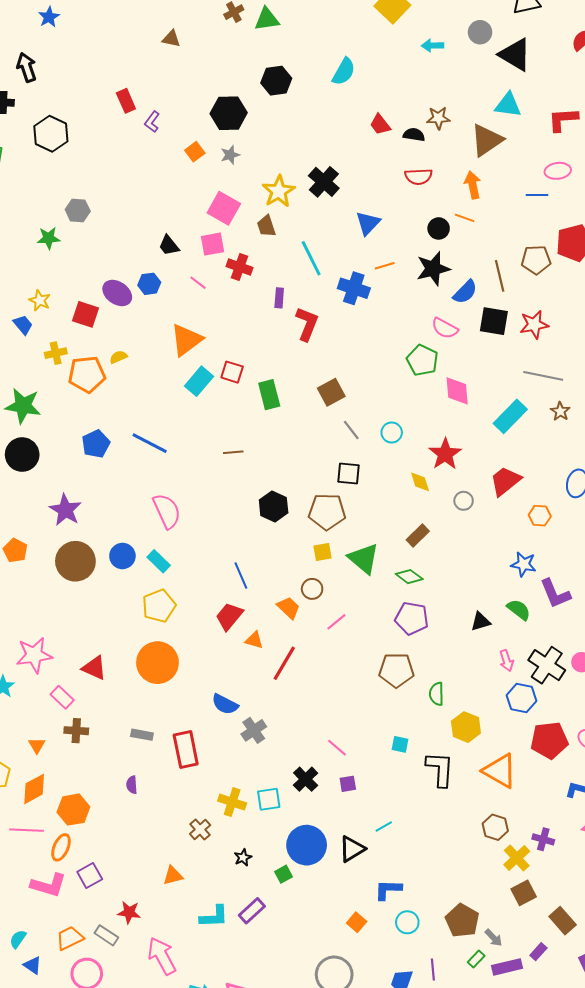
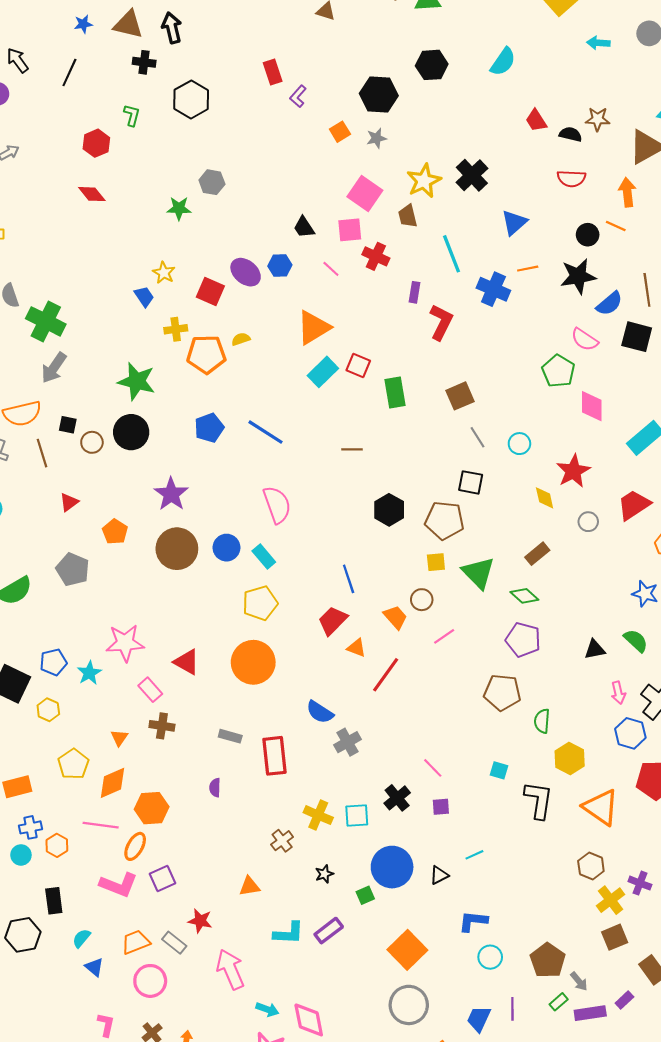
black triangle: (352, 849) -> (439, 875), size x0.7
orange square: (357, 922) -> (407, 950), moved, size x1.8

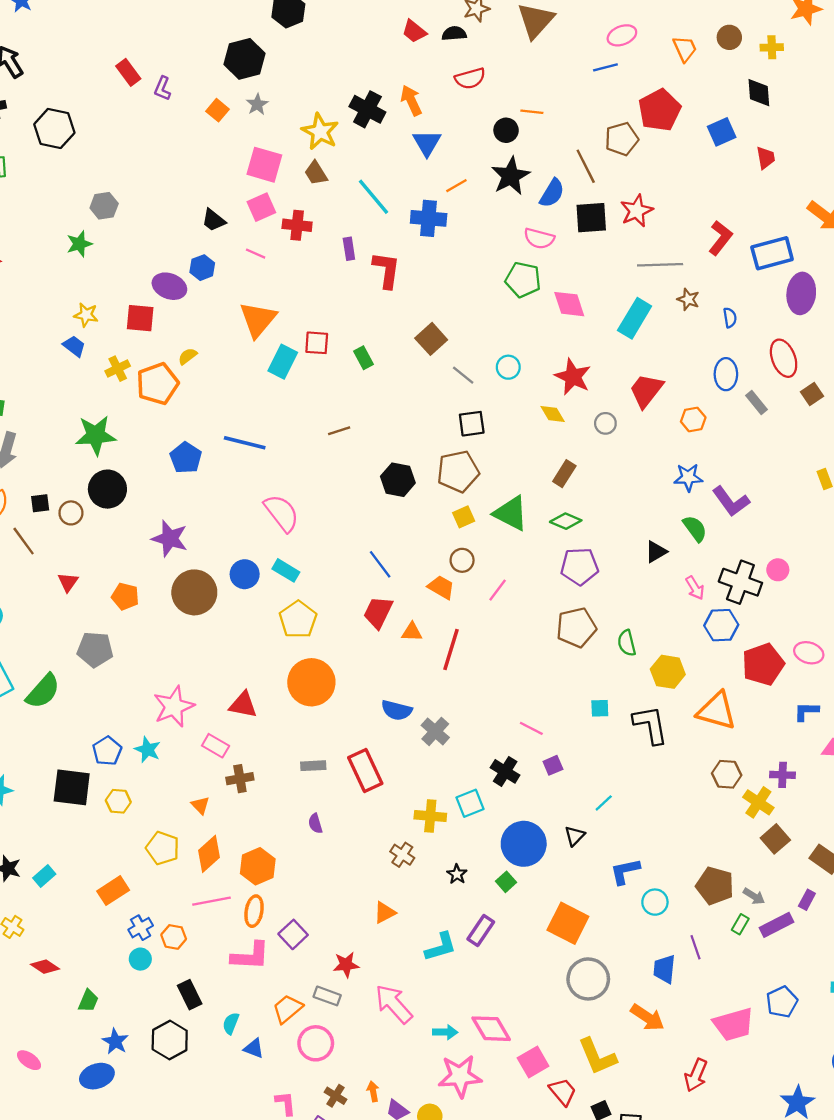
orange arrow: (627, 192) -> (411, 100), moved
green rectangle: (395, 393) -> (364, 358), size x0.7
green semicircle: (636, 641) -> (695, 529), turned 30

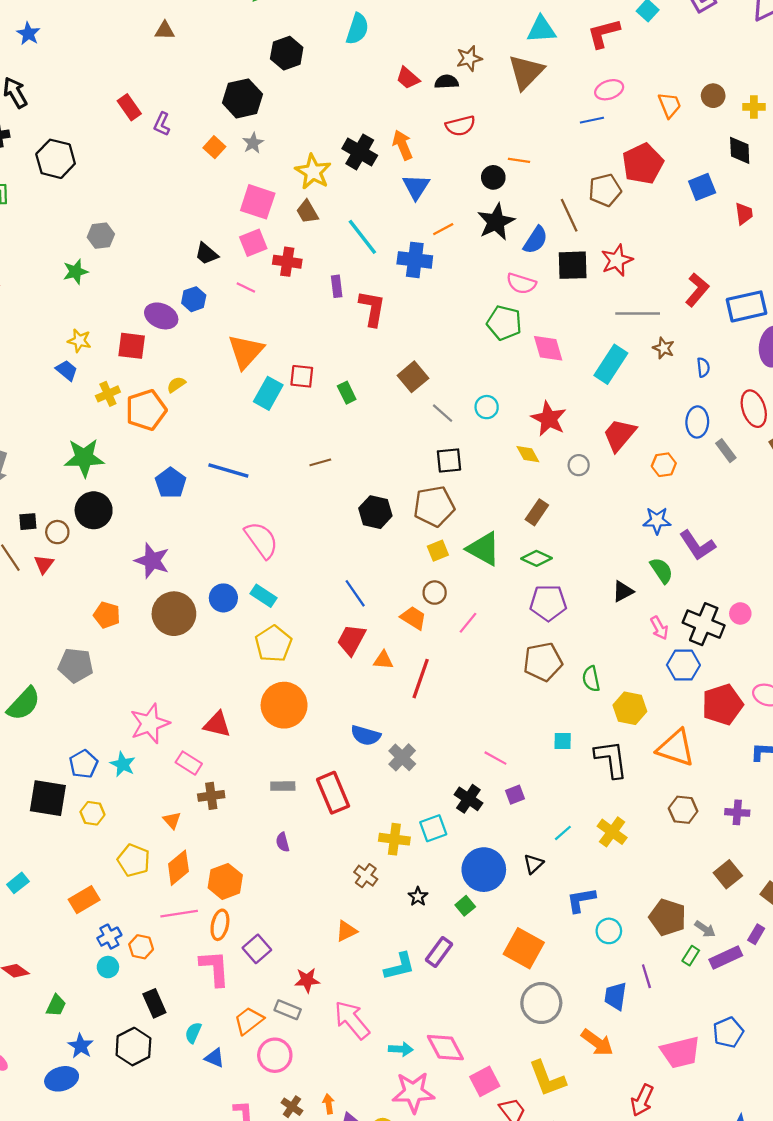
red triangle: (68, 582) -> (44, 564), moved
yellow cross: (758, 802) -> (612, 832), moved
pink L-shape: (250, 956) -> (215, 968), turned -99

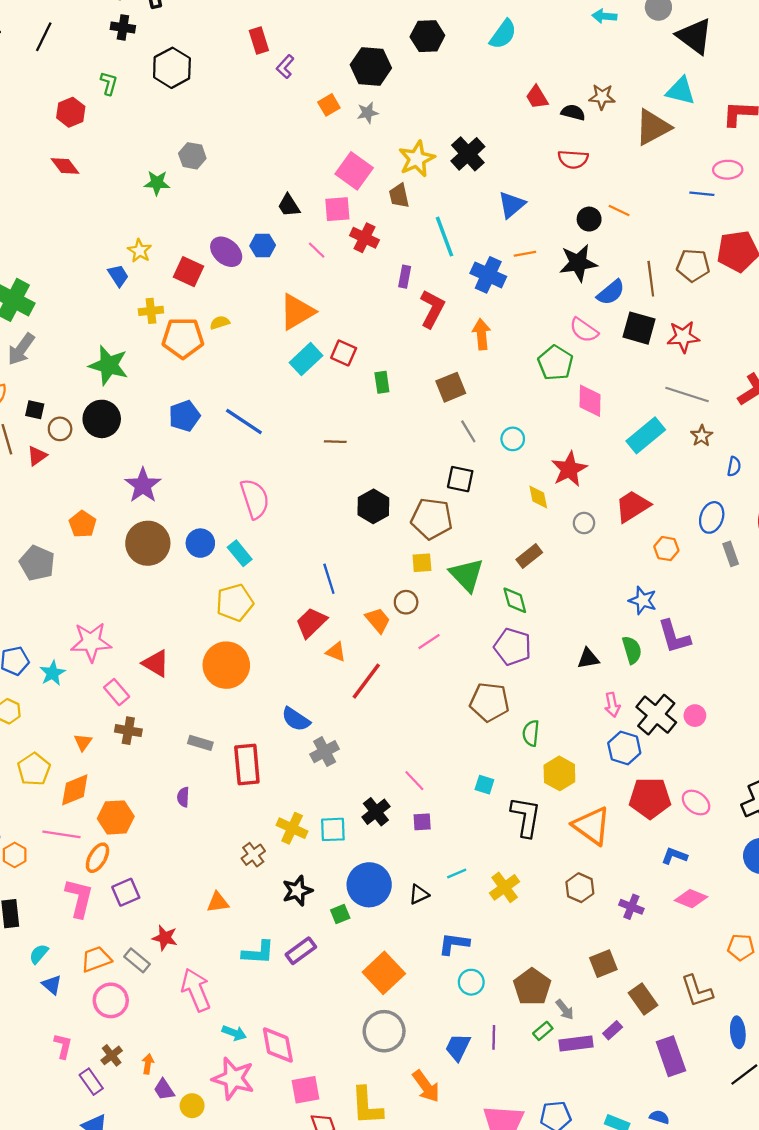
orange arrow: (402, 145) -> (482, 334), moved
green diamond: (536, 558) -> (515, 600), turned 32
black star: (418, 897) -> (297, 891), size x1.5

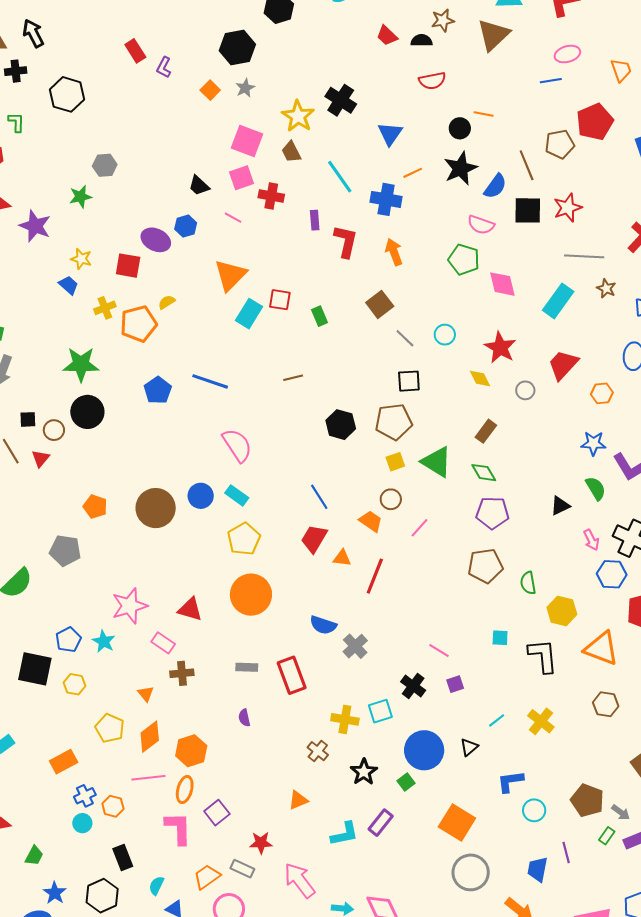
purple star: (143, 485) -> (35, 226), moved

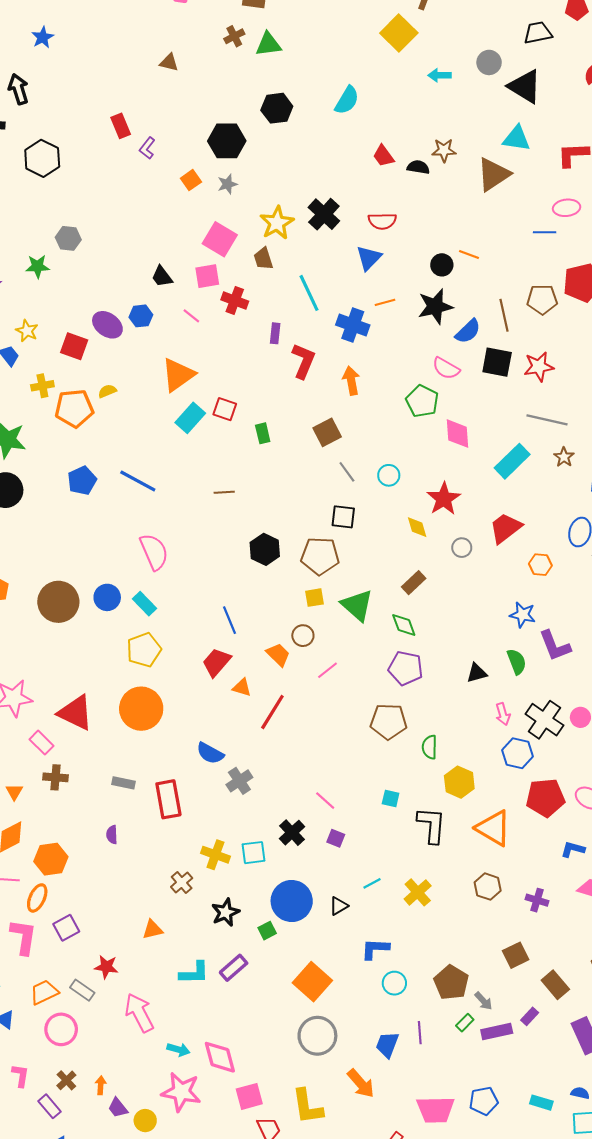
red semicircle: (432, 81) -> (382, 221), moved
red triangle: (190, 609) -> (76, 713), size x1.4
purple square: (455, 684) -> (336, 838), turned 30

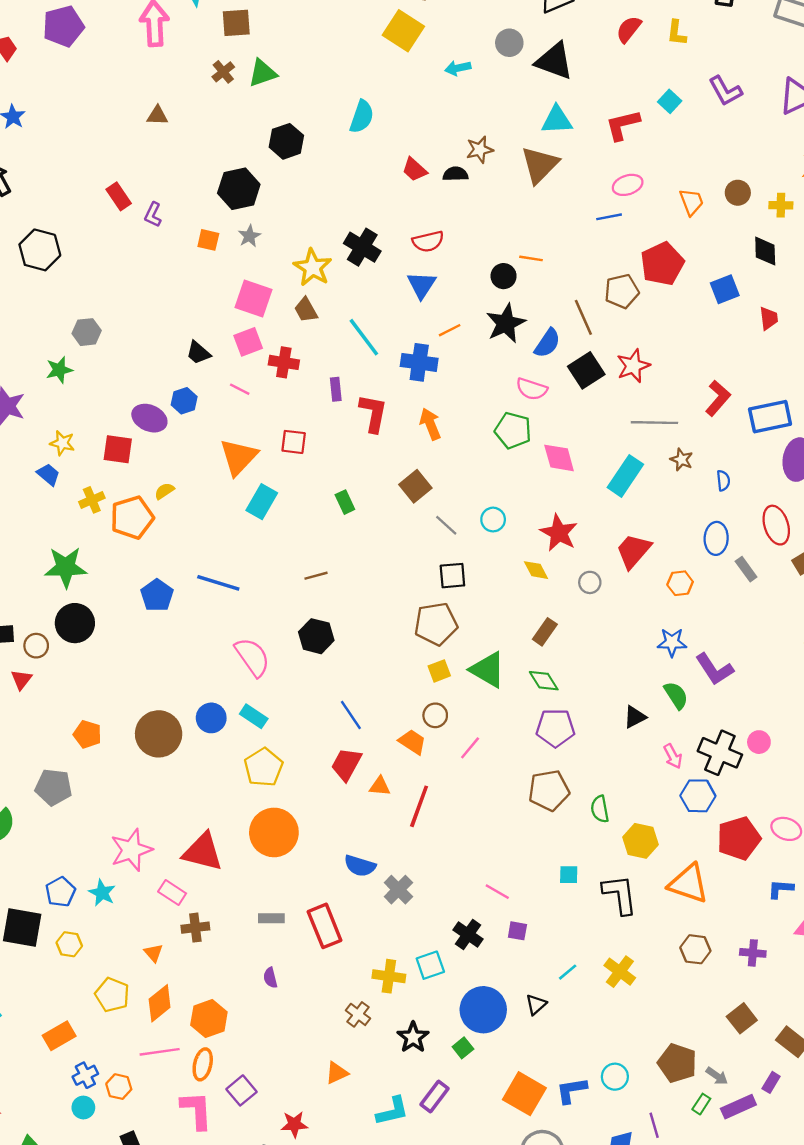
orange square: (191, 180) -> (208, 240), turned -30
black square: (497, 362) -> (586, 370), turned -32
red square: (225, 409) -> (294, 442), moved
black hexagon: (265, 549) -> (316, 636), moved
blue L-shape: (375, 949) -> (571, 1090), moved

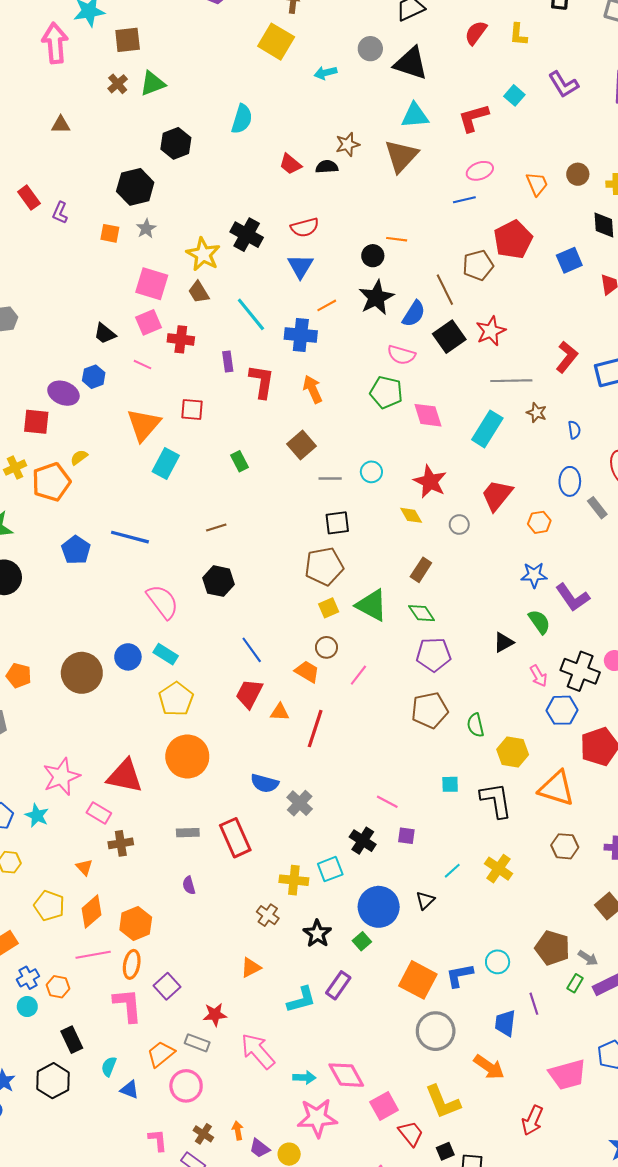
gray line: (446, 525) -> (330, 478), turned -40

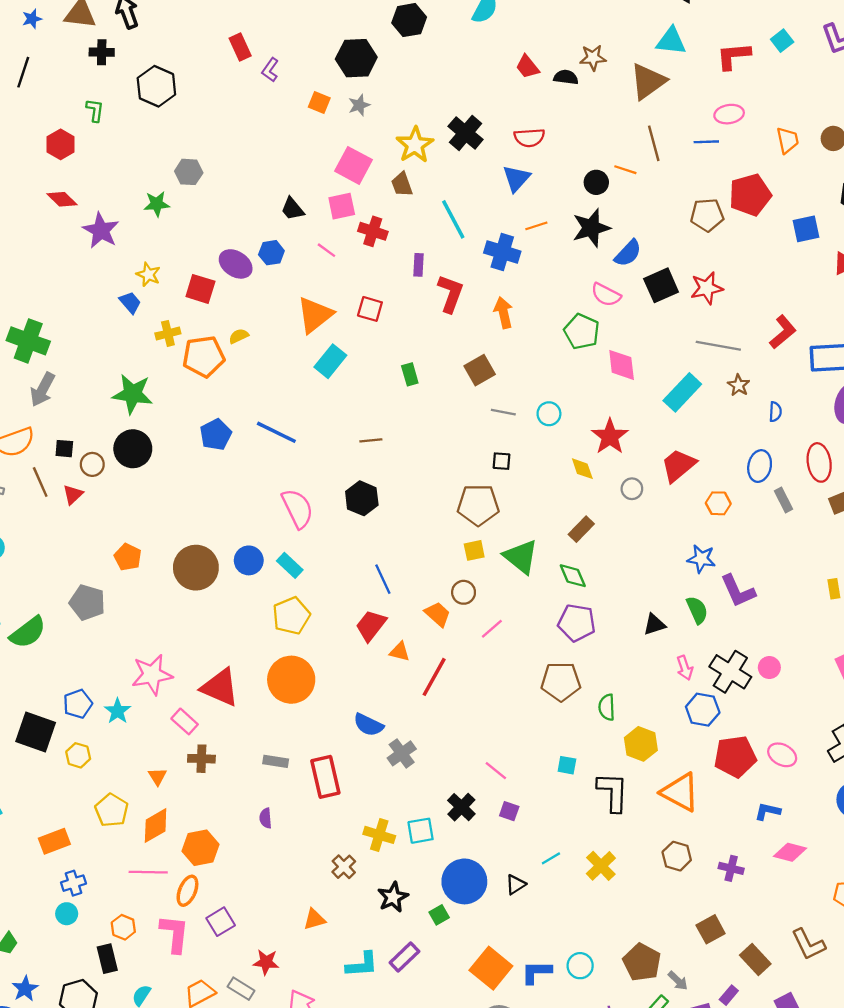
brown line: (445, 290) -> (654, 143), moved
black square: (337, 523) -> (501, 461), size x0.7
orange hexagon: (58, 987) -> (123, 927), moved

